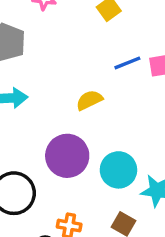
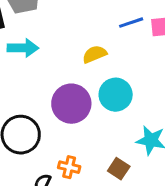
cyan circle: (118, 170) -> (116, 95), moved

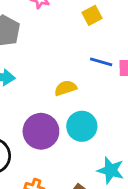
blue line: (131, 23) -> (101, 62), turned 30

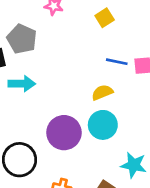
yellow semicircle: (66, 88) -> (102, 92), moved

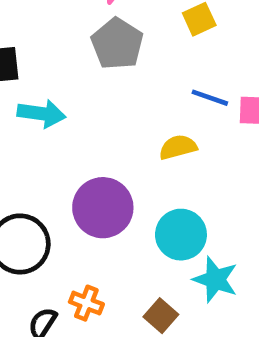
gray pentagon: (22, 39) -> (117, 44), moved
cyan circle: (103, 125) -> (181, 235), moved

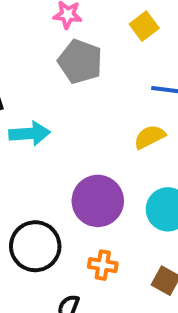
orange cross: (86, 303) -> (103, 265), moved

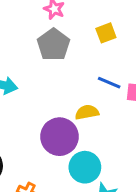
purple circle: (98, 201) -> (59, 137), moved

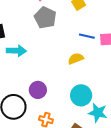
purple circle: (59, 137) -> (38, 90), moved, size x0.7

